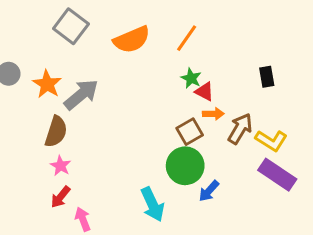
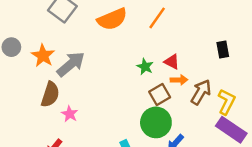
green star: (191, 78) -> (145, 67), moved
yellow L-shape: (271, 141) -> (226, 102), turned -95
pink star: (61, 166) -> (70, 114), moved

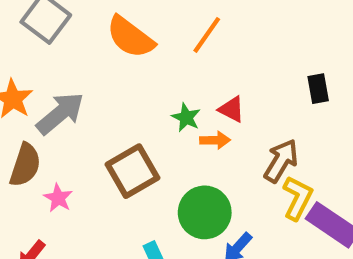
orange semicircle: (112, 19) -> (130, 37), turned 60
orange arrow: (179, 80) -> (215, 140), moved
brown square: (160, 94) -> (132, 171), moved, size x1.4
yellow L-shape: (226, 102) -> (298, 198), moved

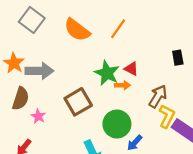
gray arrow: (60, 113) -> (39, 71), turned 40
green star: (186, 117) -> (107, 73), size x1.6

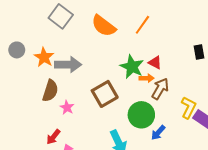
brown arrow: (158, 96) -> (160, 89), moved

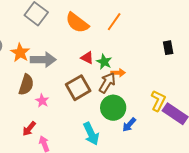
red triangle: (155, 62) -> (87, 58), moved
green star: (132, 67) -> (104, 62), size x0.7
brown arrow: (160, 89) -> (107, 83), moved

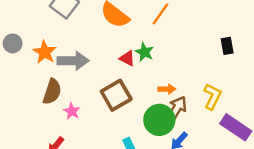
green star: (104, 62) -> (145, 52), moved
orange arrow: (118, 73) -> (167, 89), moved
brown arrow: (107, 83) -> (177, 109), moved
yellow L-shape: (158, 101) -> (212, 96), moved

